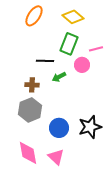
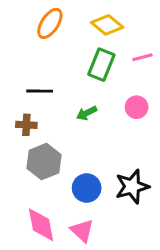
pink line: (96, 49) -> (142, 57), moved
black line: (45, 61) -> (40, 91), moved
pink circle: (82, 65) -> (137, 107), moved
brown cross: (32, 85) -> (26, 125), moved

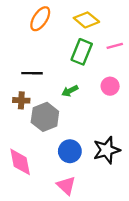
gray hexagon: (44, 162) -> (45, 117), moved
pink diamond: (41, 225) -> (20, 162), moved

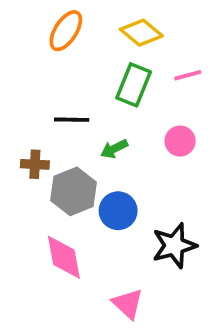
black line: (32, 73) -> (72, 120), moved
blue circle: (70, 151) -> (118, 211), moved
pink diamond: (20, 162) -> (64, 257), moved
pink triangle: (66, 186) -> (128, 304), moved

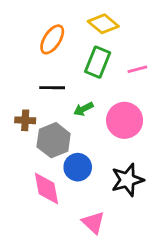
orange ellipse: (66, 31) -> (52, 39), moved
pink line: (188, 75) -> (137, 69), moved
pink circle: (180, 141) -> (125, 120), moved, size x1.6
blue circle: (118, 211) -> (78, 167), moved

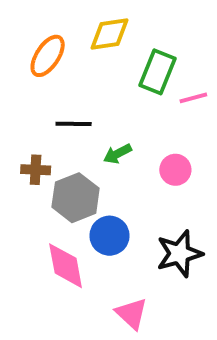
yellow diamond: (103, 24) -> (109, 34), moved, turned -48
orange ellipse: (52, 39) -> (48, 56), moved
green rectangle: (98, 62) -> (157, 72), moved
pink circle: (125, 120) -> (175, 170), size x0.6

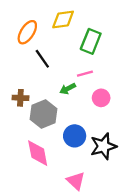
pink line: (193, 98) -> (85, 74), moved
black line: (74, 124) -> (42, 59), moved, turned 54
blue circle: (109, 236) -> (75, 136), moved

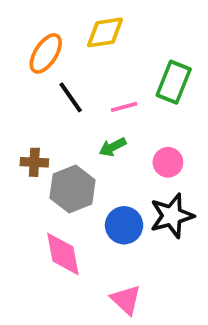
green rectangle: (91, 41) -> (174, 82), moved
pink line: (85, 74) -> (124, 107), moved
black star: (103, 146) -> (172, 216), moved

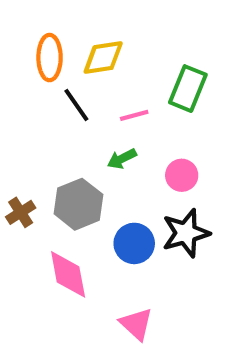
yellow diamond: (105, 32) -> (103, 58), moved
orange ellipse: (46, 53) -> (50, 58), turned -33
brown cross: (34, 162) -> (21, 212), moved, turned -36

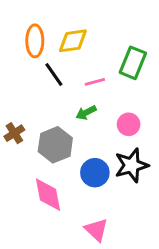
brown cross: (21, 212) -> (14, 133), moved

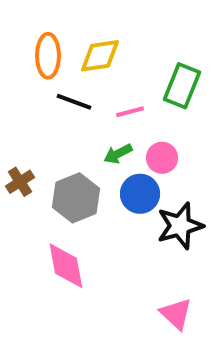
black line: (54, 75) -> (74, 102), turned -35
pink circle: (129, 124) -> (162, 158), moved
blue circle: (95, 173) -> (140, 194), moved
pink triangle: (96, 230) -> (176, 314), moved

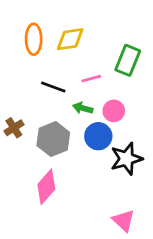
black line: (74, 102) -> (53, 87), moved
green arrow: (118, 154) -> (83, 108), turned 42
pink diamond: (66, 266) -> (46, 187), turned 52

